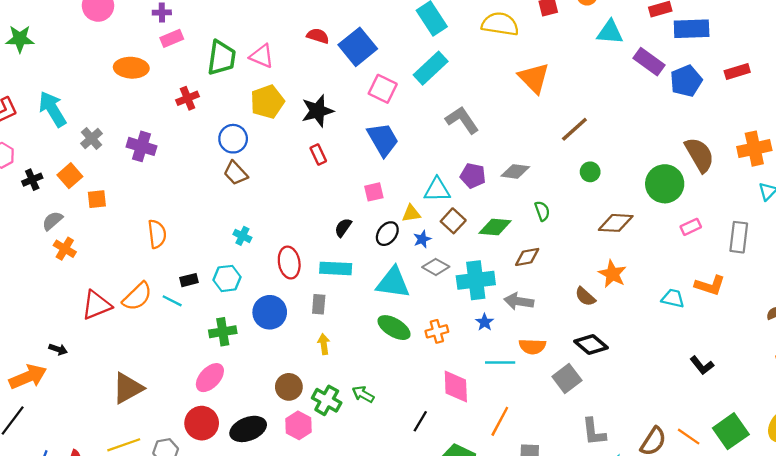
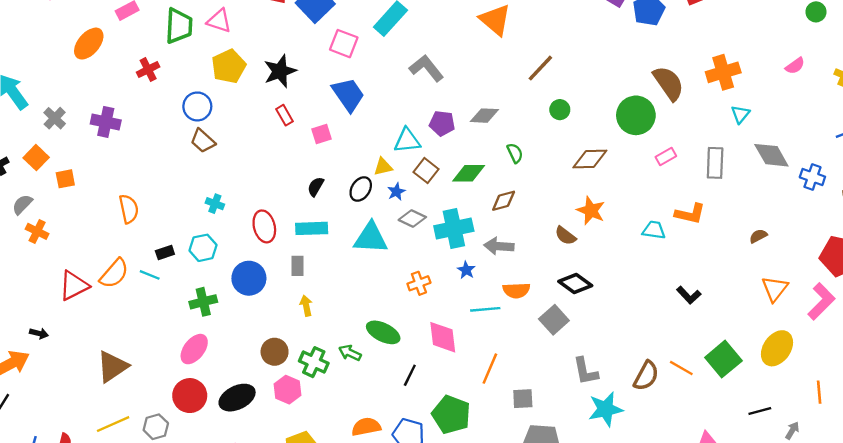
orange ellipse: (131, 68) -> (89, 44), turned -48
pink square: (374, 192) -> (322, 134), moved
green ellipse: (394, 328) -> (383, 332), moved

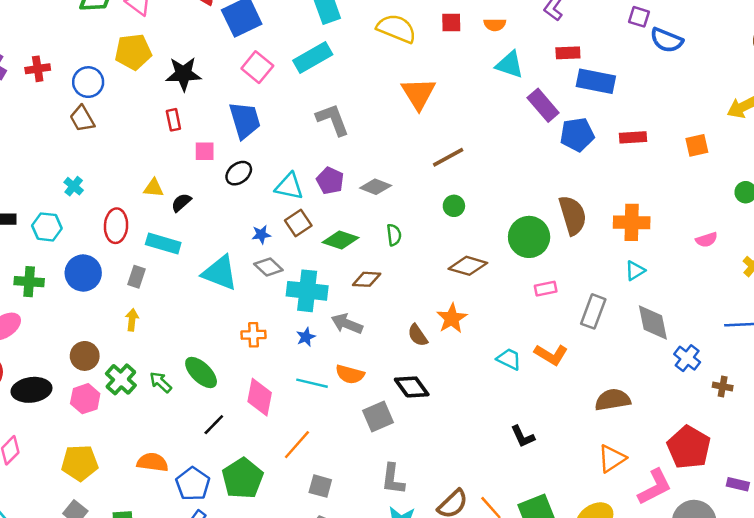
red cross: (148, 70) -> (38, 69), moved
yellow triangle: (383, 167) -> (154, 188), moved
black ellipse: (361, 189) -> (239, 173), moved
brown semicircle: (758, 236) -> (613, 400), size x1.8

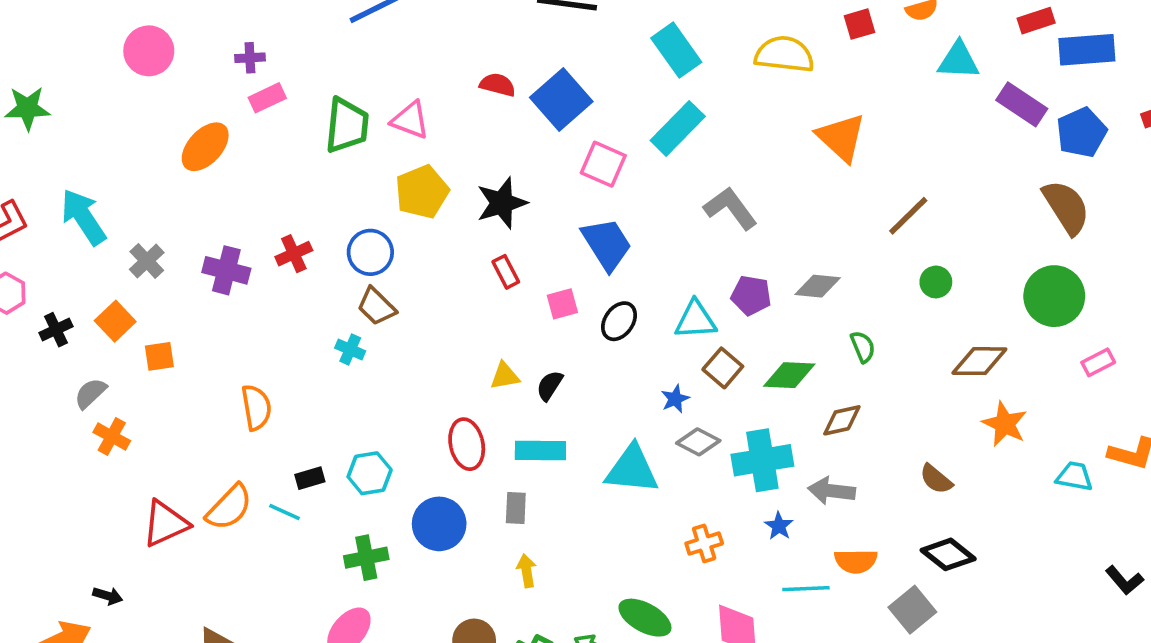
cyan cross: (74, 186) -> (350, 350), moved
brown semicircle: (573, 215) -> (1066, 207), moved
orange star: (452, 318) -> (1005, 424), moved

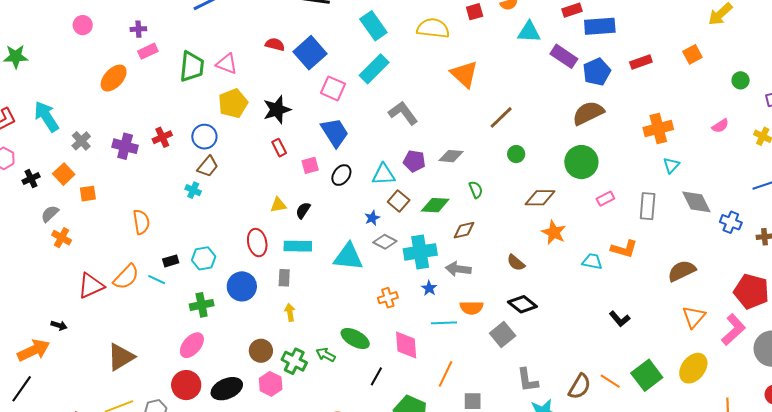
pink circle: (149, 51) -> (83, 25), size x0.7
brown semicircle: (1066, 207) -> (588, 113), turned -84
brown trapezoid: (376, 306) -> (208, 166), turned -95

